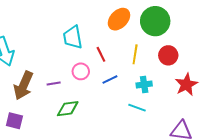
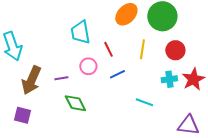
cyan cross: (144, 84) -> (169, 79), moved
green diamond: (68, 109) -> (75, 103), turned 70

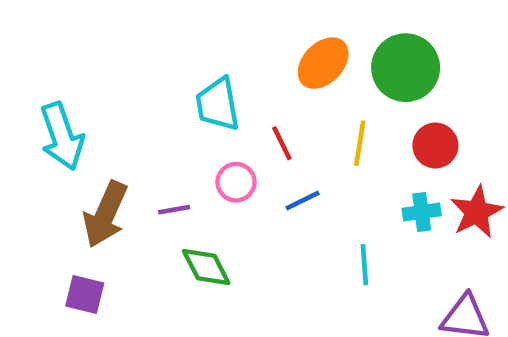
cyan line: (144, 102) -> (364, 265), turned 66

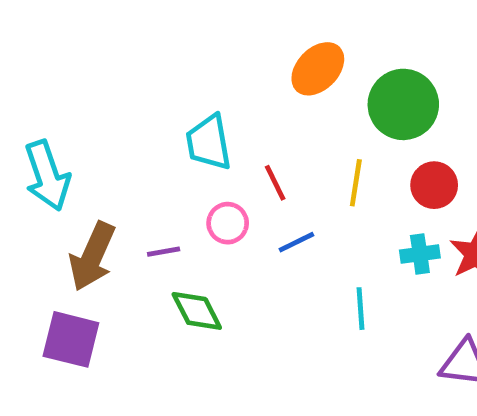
orange ellipse: (323, 63) -> (318, 69), moved
purple square: (85, 294) -> (71, 339), size x1.4

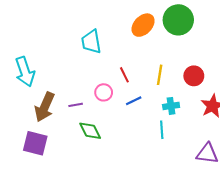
green circle: (403, 104) -> (178, 20), moved
cyan trapezoid: (209, 142) -> (91, 42), moved
cyan cross: (420, 254) -> (171, 106), moved

